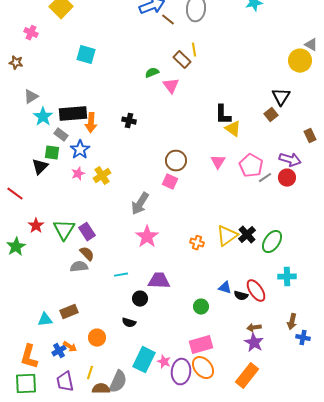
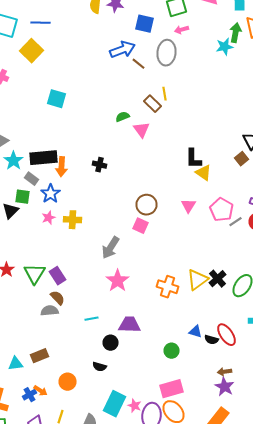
yellow cross: (102, 176) -> (72, 220), turned 36
orange cross: (197, 243) -> (168, 287), size x1.5

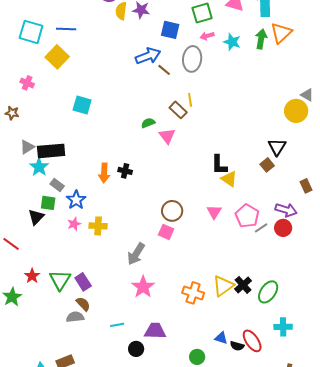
cyan star: (224, 47) -> (232, 42), moved, turned 30
black rectangle: (44, 158) -> (51, 151), moved
orange arrow: (62, 167) -> (104, 173), moved

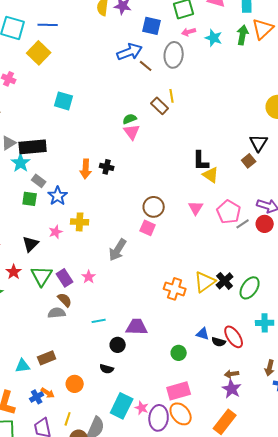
pink triangle: (167, 136) -> (132, 132), moved
black triangle: (36, 217) -> (31, 244), moved
pink star: (74, 224) -> (56, 232), moved
pink star: (143, 287) -> (89, 277), moved, size x0.6

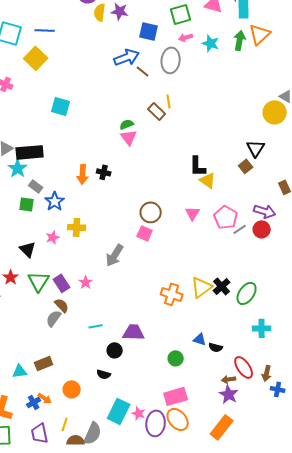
black triangle: (31, 244) -> (28, 249), turned -30
gray semicircle: (57, 313) -> (54, 318), turned -48
red ellipse: (234, 337) -> (244, 367), moved

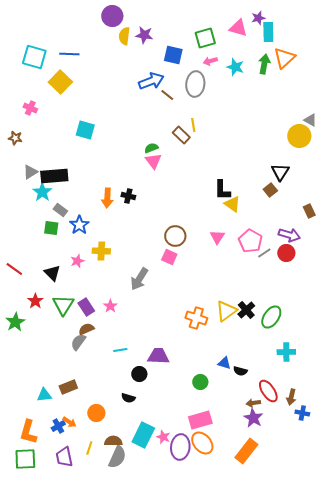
brown semicircle: (62, 305) -> (86, 329), turned -70
brown semicircle: (76, 440) -> (113, 441), moved

